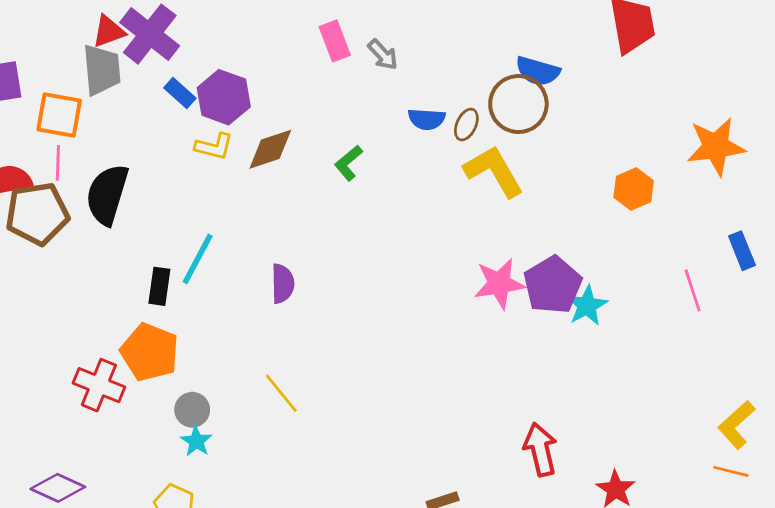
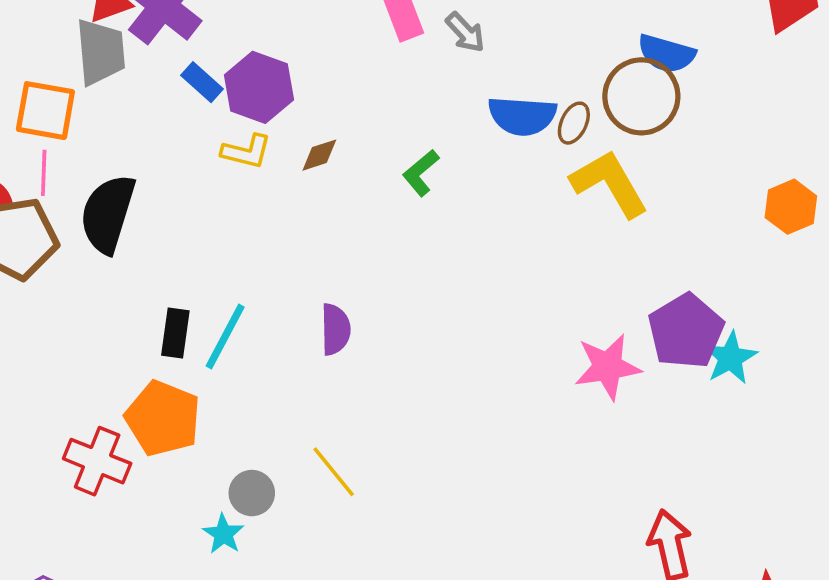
blue semicircle: (427, 119) -> (522, 116), size x1.4
brown diamond: (270, 149) -> (319, 155), size x0.6
cyan line: (198, 259) -> (225, 337), moved
pink star: (499, 284) -> (608, 367), moved
gray circle: (192, 410) -> (252, 493), moved

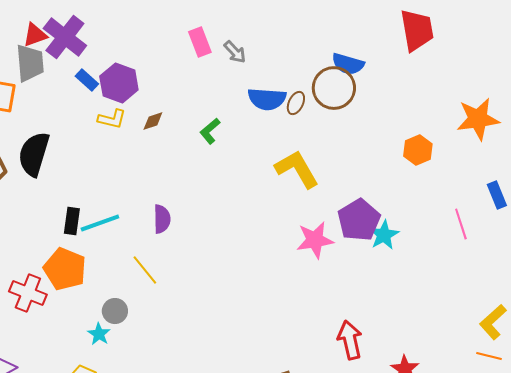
yellow L-shape: (609, 184) -> (297, 169), moved
cyan line: (225, 337) -> (100, 223), turned 42
yellow line: (334, 472) -> (145, 270), moved

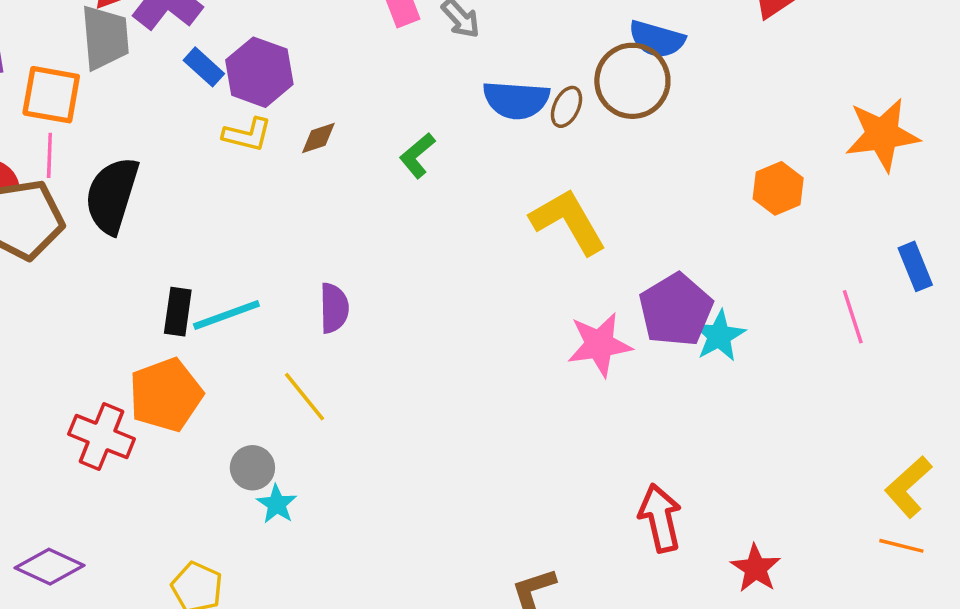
orange pentagon: (65, 269) -> (166, 395), turned 30
cyan star: (99, 334) -> (277, 504), moved

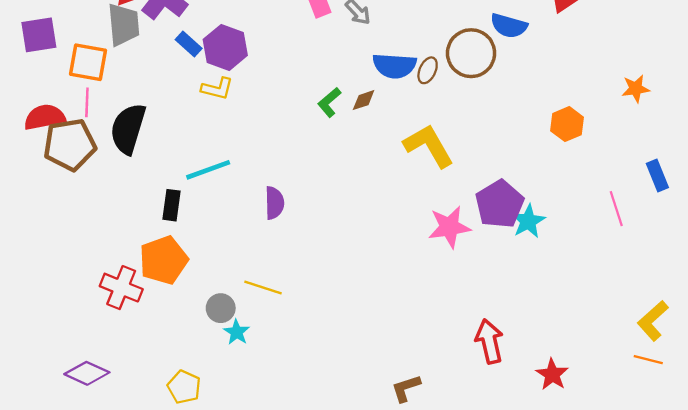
blue semicircle: (657, 39) -> (509, 26), moved
orange star: (882, 135) -> (636, 89), size x0.6
brown diamond: (318, 138) -> (364, 100), moved
cyan line: (226, 315) -> (208, 170), moved
yellow line: (305, 397) -> (263, 288), moved, turned -33

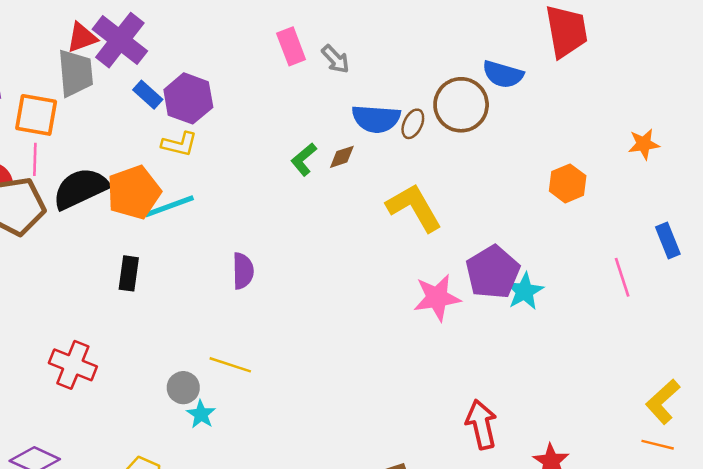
black semicircle: (128, 129) -> (81, 188), turned 48
cyan line: (208, 170) -> (169, 206), moved
orange pentagon: (163, 260) -> (134, 192), moved

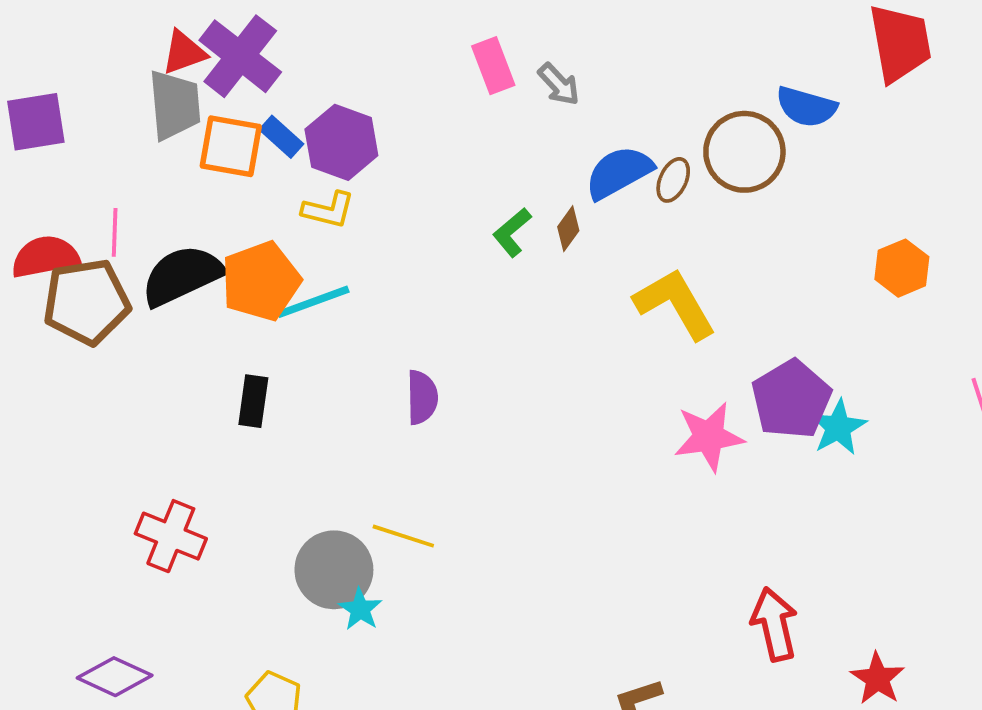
orange square: (36, 115) -> (231, 146), moved
blue semicircle: (376, 119) -> (619, 172), turned 147
brown diamond: (342, 157) -> (568, 229), turned -36
gray circle: (183, 388) -> (334, 570), size x1.6

